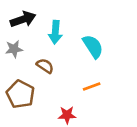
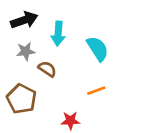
gray star: (14, 49) -> (26, 51), moved

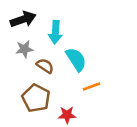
cyan semicircle: (98, 49) -> (76, 59), moved
brown pentagon: (21, 99) -> (36, 98), moved

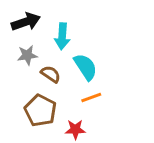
orange line: (92, 86) -> (91, 97), moved

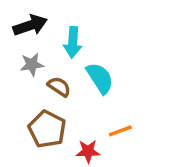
orange line: (91, 97) -> (120, 131), moved

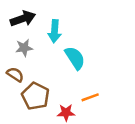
brown semicircle: (59, 87) -> (15, 74), moved

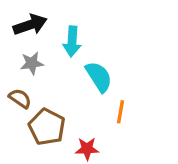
orange line: (90, 97) -> (121, 112), moved, turned -60

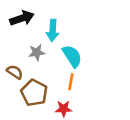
gray star: (32, 63) -> (37, 52), moved
orange line: (121, 112) -> (71, 82), moved

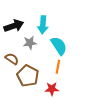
black arrow: (22, 18) -> (14, 26), moved

